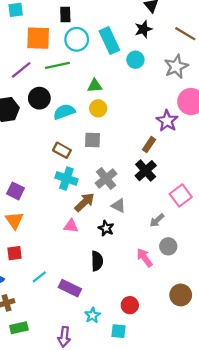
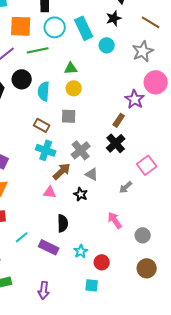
cyan semicircle: (64, 112) -> (44, 91), turned -66
gray circle: (168, 246) -> (143, 235), moved
black semicircle: (97, 261) -> (63, 223), moved
brown circle: (181, 295) -> (147, 268), moved
cyan star: (92, 315) -> (81, 251), moved

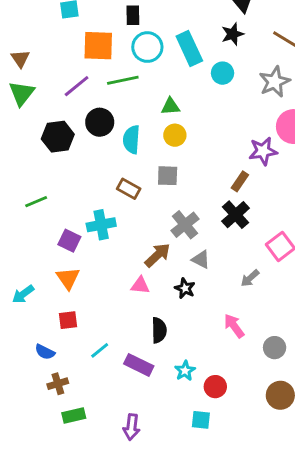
purple star: (135, 99) -> (263, 151), turned 30
cyan cross: (46, 150) -> (101, 225), moved, turned -30

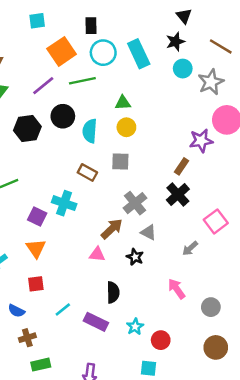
orange square: (98, 46) -> (62, 51), turned -36
cyan circle: (223, 73) -> (183, 69), moved
cyan cross: (101, 225) -> (64, 203), turned 30

